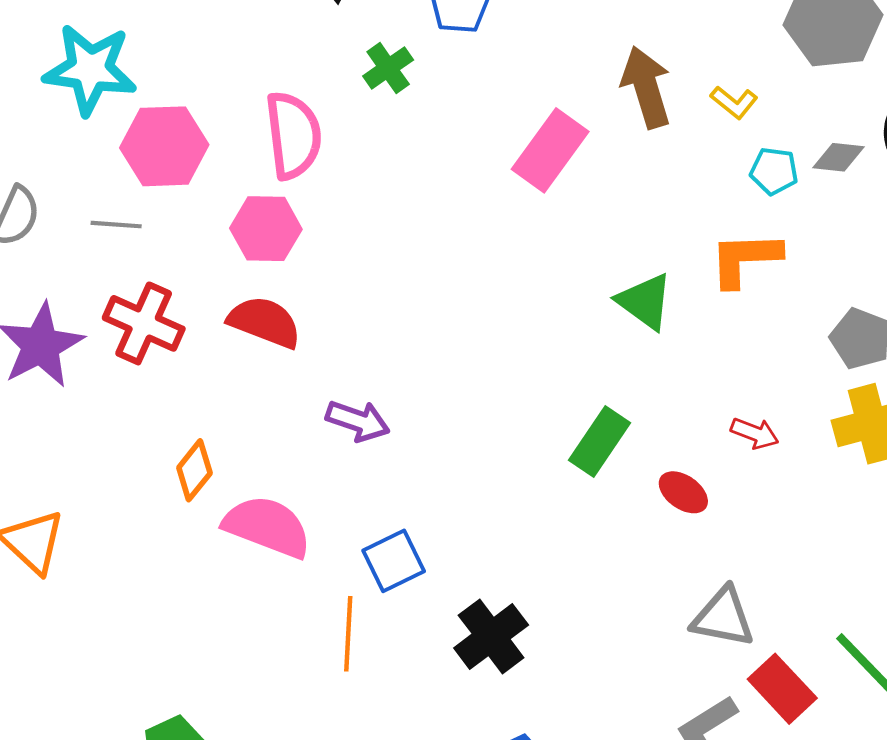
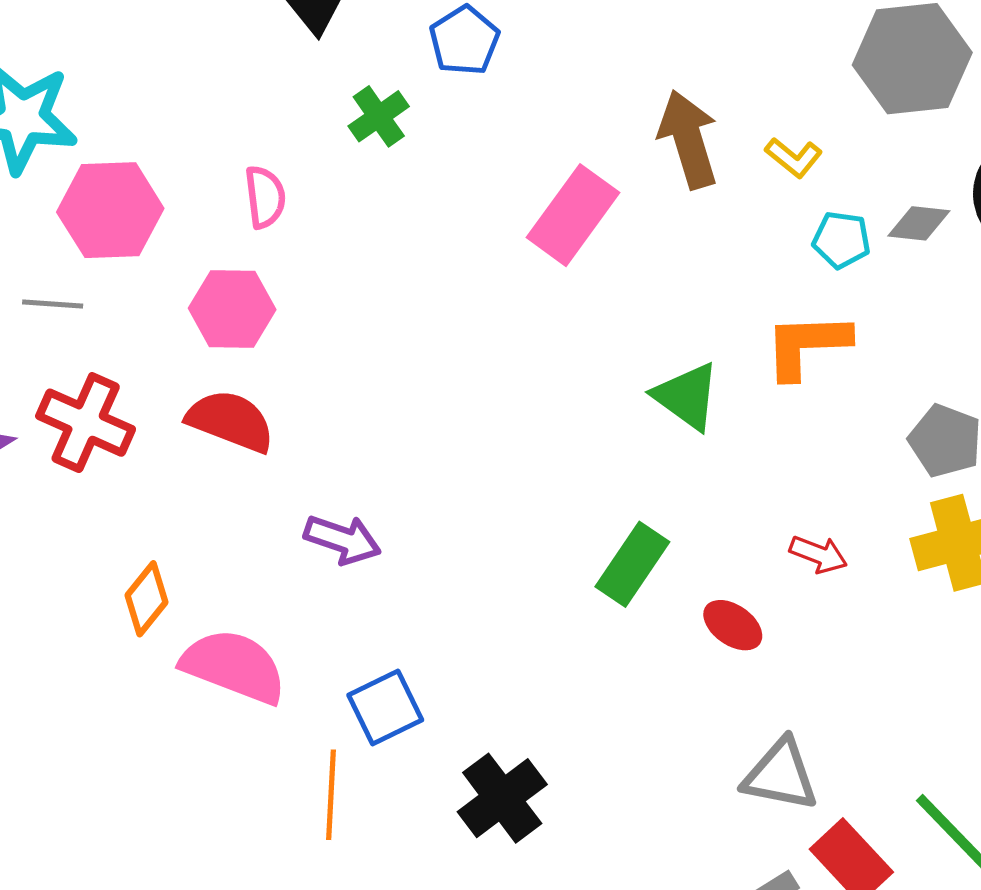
pink semicircle: (293, 135) -> (265, 197), size x0.6

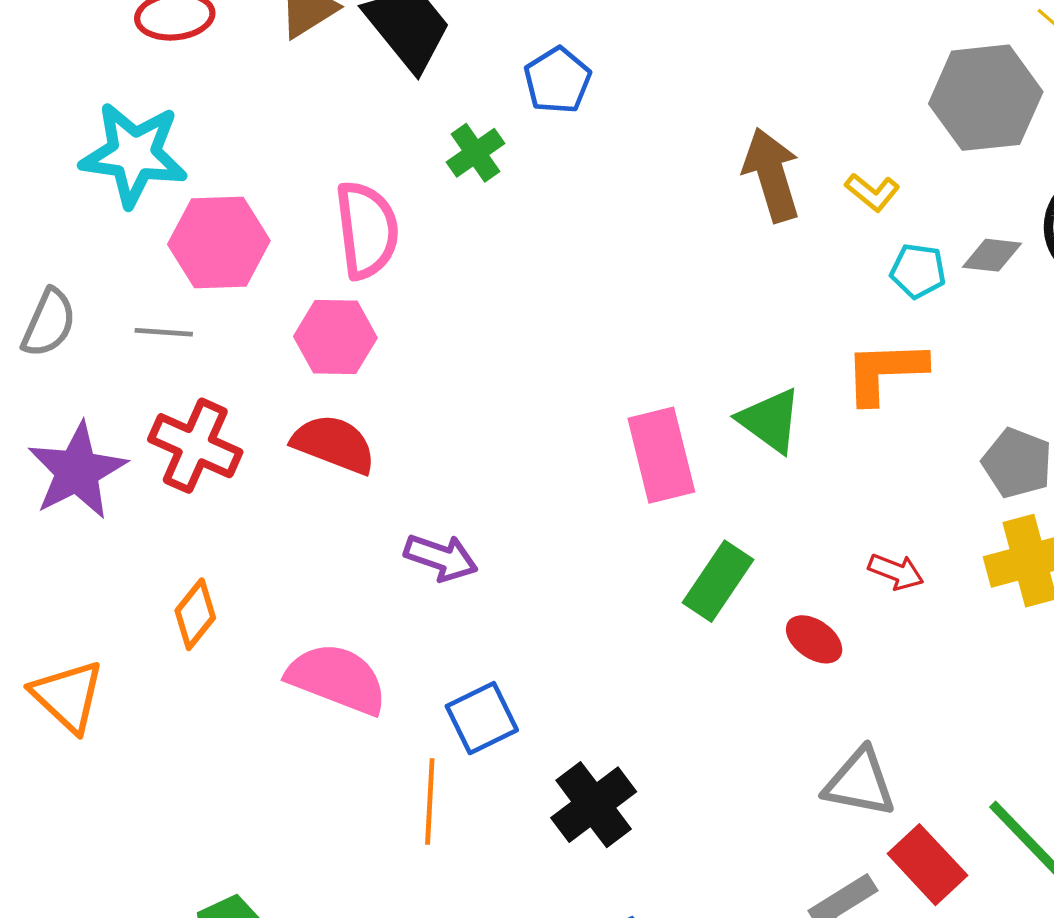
pink semicircle: (265, 197) -> (367, 230), size x1.6
pink rectangle: (573, 215) -> (661, 455), moved, turned -50
orange diamond: (147, 599) -> (195, 614), moved

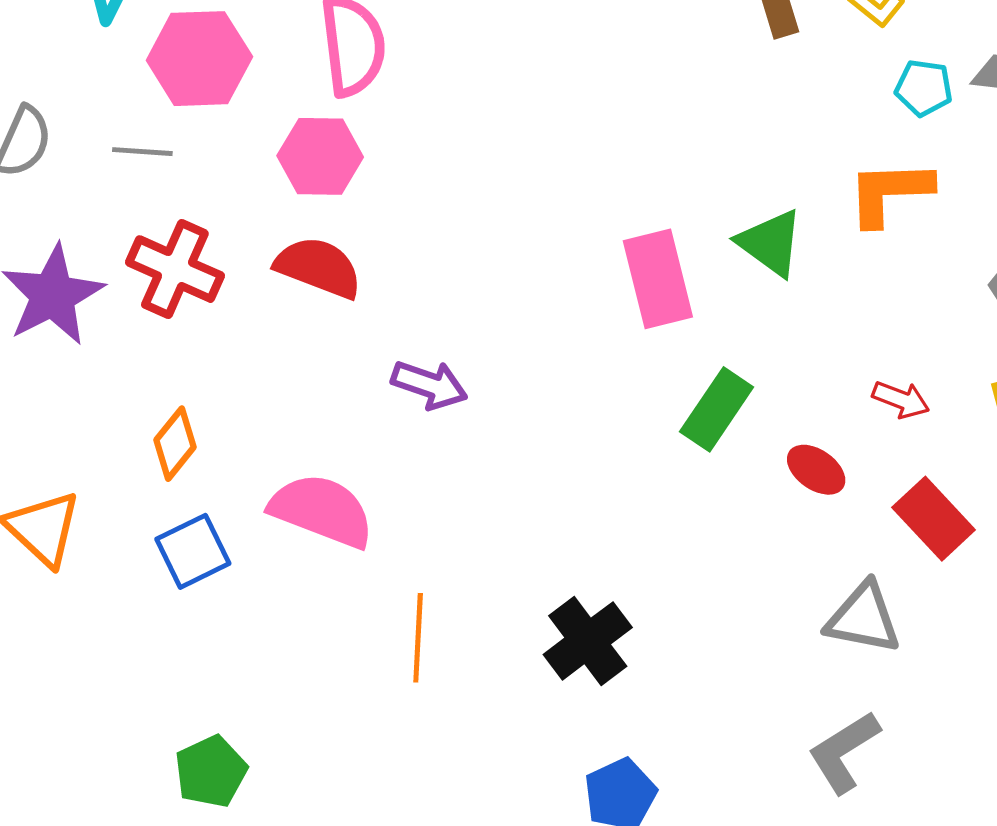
blue square: (482, 718) -> (193, 551), moved
red rectangle: (927, 865) -> (934, 519), moved

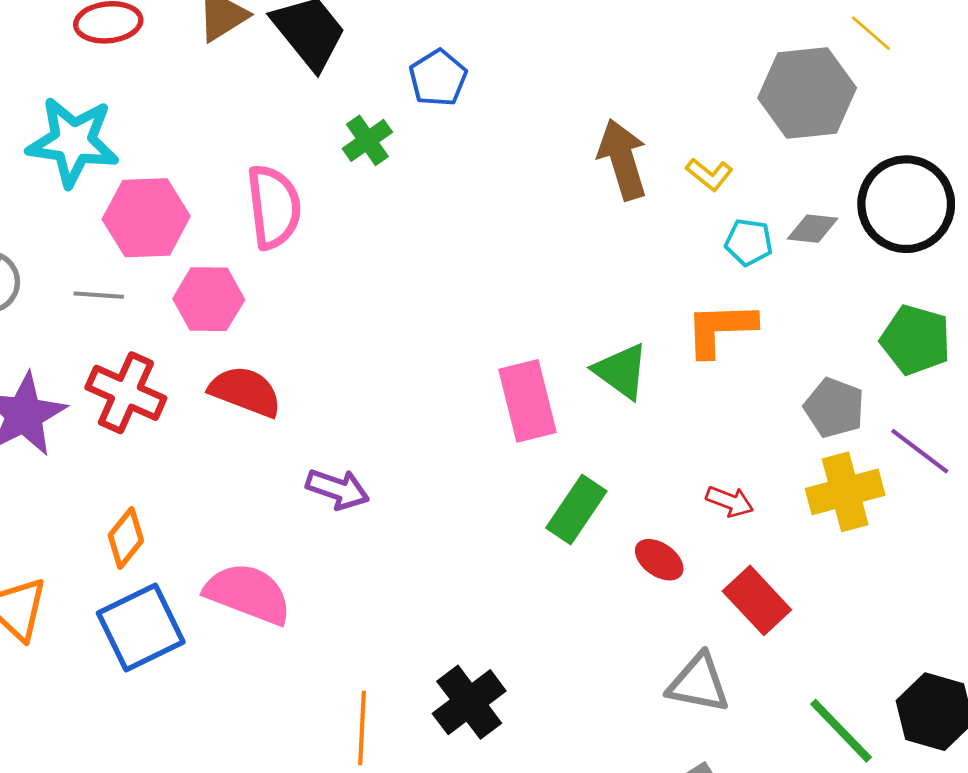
pink hexagon: (320, 156) -> (209, 299), moved
blue square: (193, 551) -> (141, 628), size x1.4
orange line: (418, 638) -> (362, 728), moved

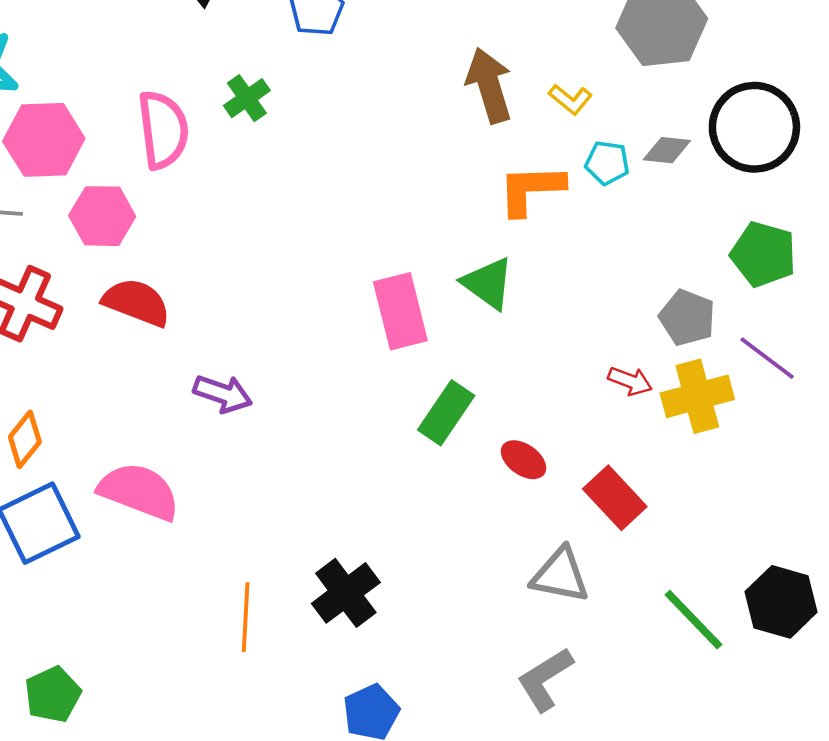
green cross: (367, 140) -> (247, 98), moved
orange L-shape: (720, 329) -> (531, 189), moved
red arrow: (730, 501) -> (630, 381), moved

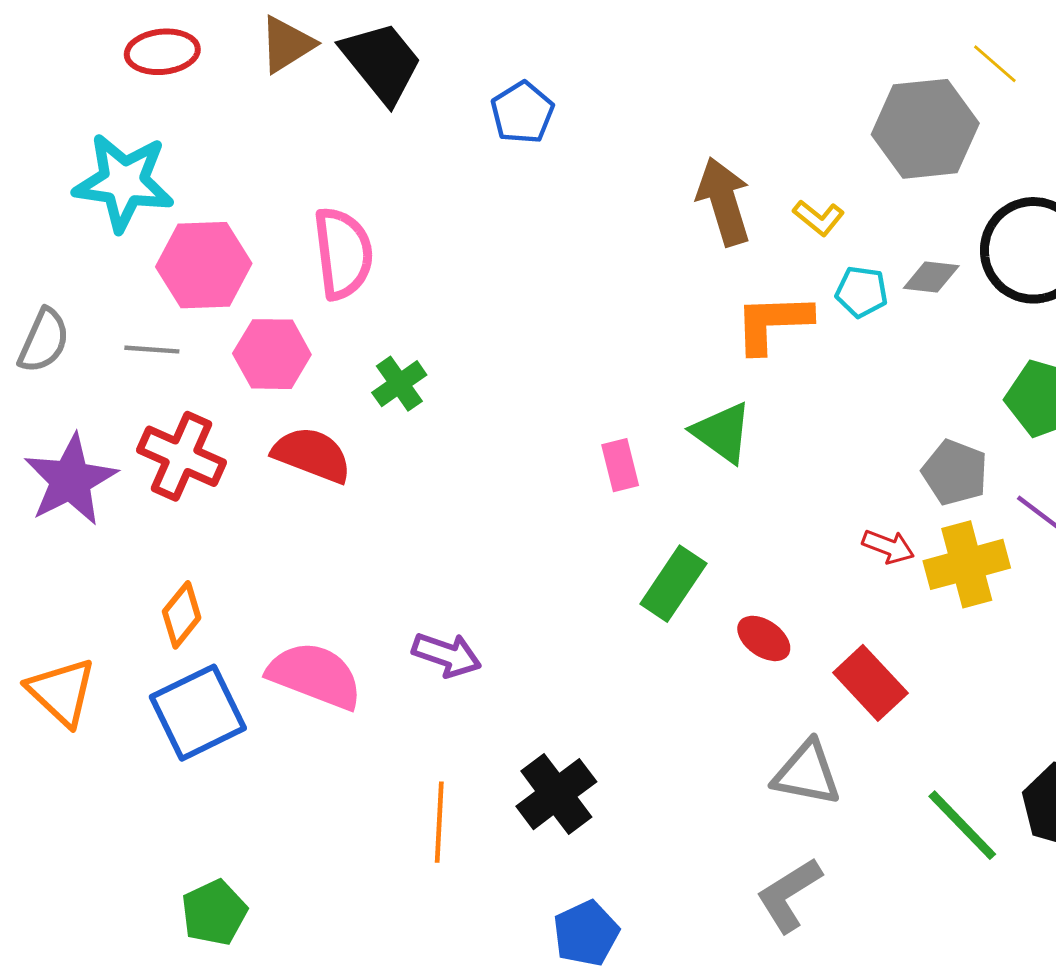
green cross: (247, 98) -> (399, 384), moved
pink rectangle: (400, 311) -> (620, 465), size x0.6
purple arrow: (223, 394) -> (447, 655), moved

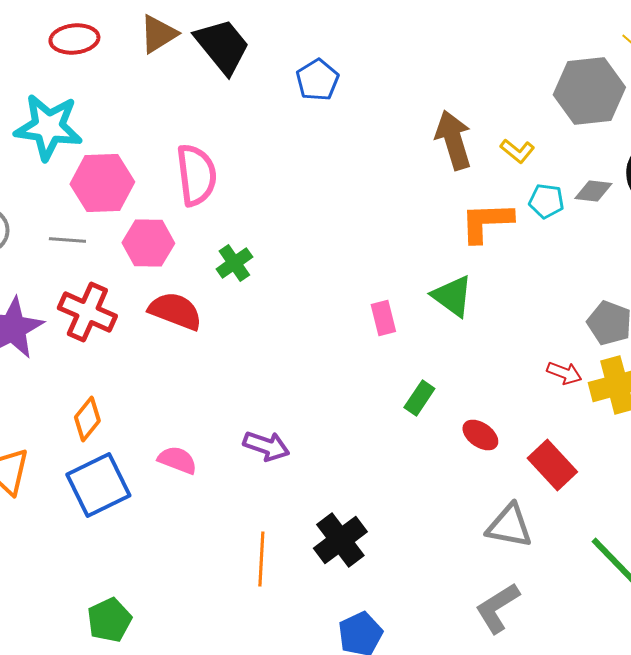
green rectangle: (673, 584) -> (419, 398), size x0.7
pink semicircle: (315, 676) -> (177, 460), size x0.6

